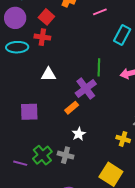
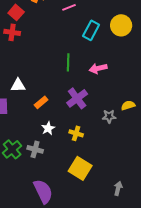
white triangle: (48, 74) -> (18, 85), moved
purple cross: (86, 89) -> (77, 98), moved
yellow cross: (123, 139) -> (76, 133), moved

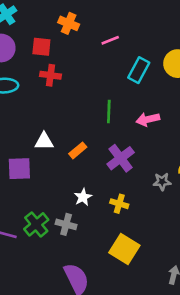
red square: (16, 12) -> (41, 47), turned -35
red cross: (12, 32) -> (50, 75), moved
orange rectangle: (41, 102) -> (78, 150), moved

